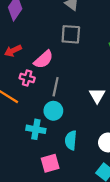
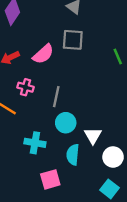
pink semicircle: (44, 59) -> (43, 54), moved
white triangle: (97, 95) -> (93, 136), moved
cyan circle: (53, 111) -> (66, 123), moved

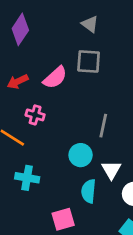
gray line: (56, 97) -> (103, 126), moved
cyan cross: (35, 143) -> (27, 178), moved

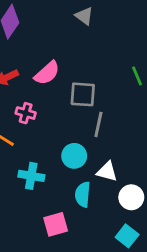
gray square: (89, 61) -> (83, 94), moved
white triangle: (111, 170) -> (107, 172), turned -45
cyan cross: (27, 178) -> (31, 176), moved

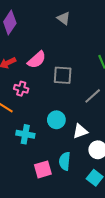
gray line: (98, 124) -> (93, 96), moved, turned 36
white triangle: (107, 172) -> (80, 131), turned -35
cyan semicircle: (83, 194) -> (65, 161), moved

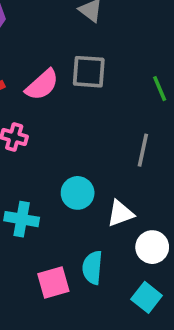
gray square: (63, 75) -> (89, 72), moved
gray line: (93, 96) -> (143, 150), turned -36

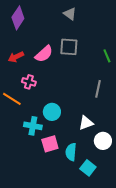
cyan circle: (78, 193) -> (52, 112), moved
pink square: (53, 282) -> (50, 144), moved
cyan square: (147, 297) -> (88, 168), moved

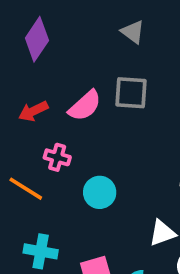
cyan circle: (52, 112) -> (100, 192), moved
cyan cross: (33, 126) -> (41, 251), moved

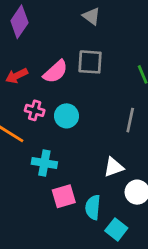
cyan circle: (100, 192) -> (67, 116), moved
cyan cross: (41, 251) -> (44, 163), moved

